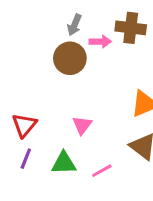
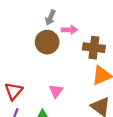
brown cross: (131, 28) -> (94, 48), moved

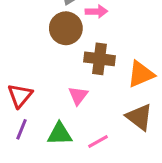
brown cross: (94, 48) -> (99, 59), moved

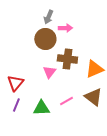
pink triangle: (78, 96) -> (49, 72), moved
pink line: (98, 141) -> (66, 101), moved

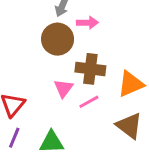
pink line: (66, 101) -> (89, 102), moved

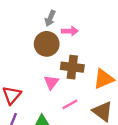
pink line: (89, 102) -> (70, 104), moved

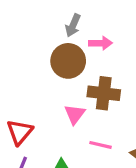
pink line: (70, 104) -> (100, 145), turned 42

